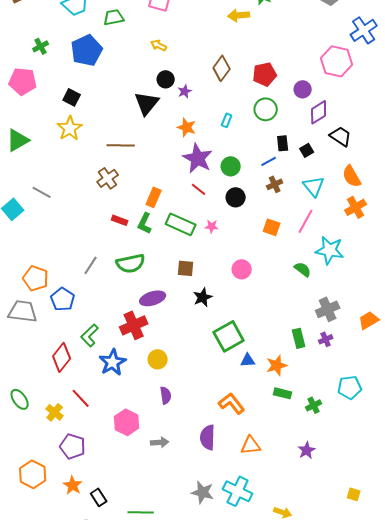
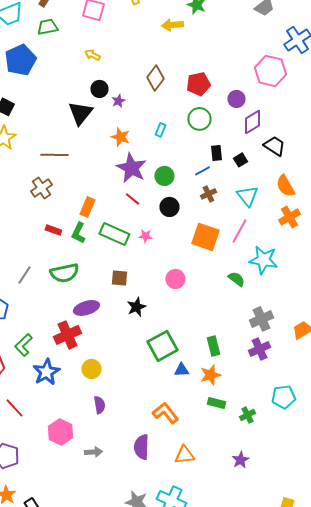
orange square: (272, 227) -> (205, 237), size x1.6
green rectangle: (299, 338) -> (213, 346), moved
purple cross: (326, 339) -> (259, 349), size x1.5

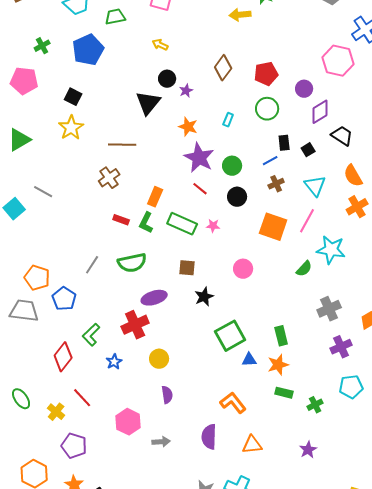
green semicircle: (236, 279) -> (304, 269), turned 96
purple cross: (259, 349) -> (341, 347), moved
blue star: (46, 372) -> (114, 362), size x0.6

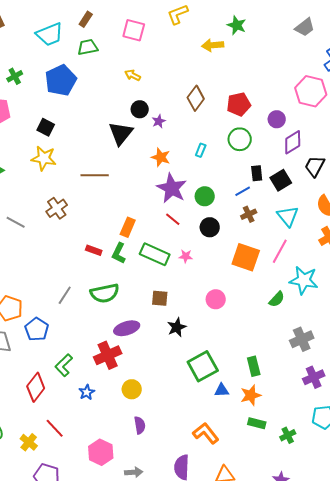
yellow star: (71, 128) -> (44, 158), turned -30
black trapezoid: (342, 136) -> (315, 166), turned -95
black square: (308, 150) -> (281, 180), size x1.5
brown cross: (109, 178) -> (57, 208), moved

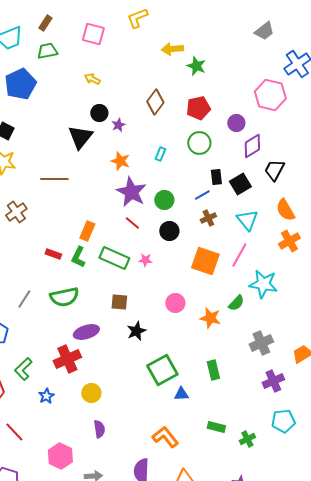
green star: (237, 25) -> (196, 66), moved
orange star: (251, 395) -> (210, 318), moved, turned 30

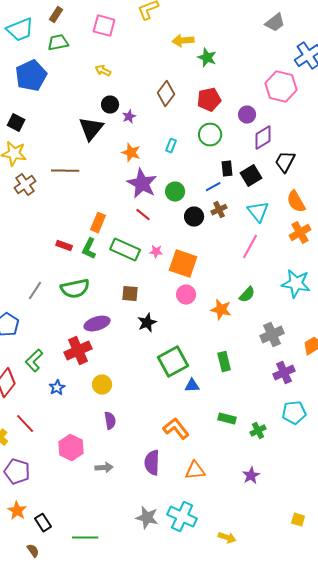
brown cross: (16, 212) -> (25, 185), moved
black circle: (169, 231) -> (194, 217), moved
orange square: (205, 261) -> (183, 264), moved
cyan star: (263, 284) -> (296, 284), moved

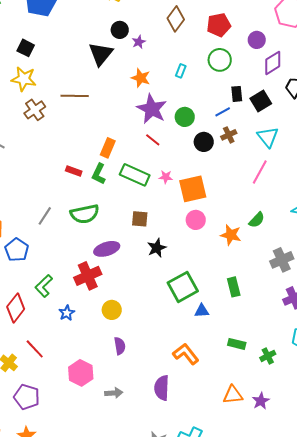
orange square: (183, 264) -> (193, 189), turned -32
orange triangle: (195, 471) -> (233, 395), moved

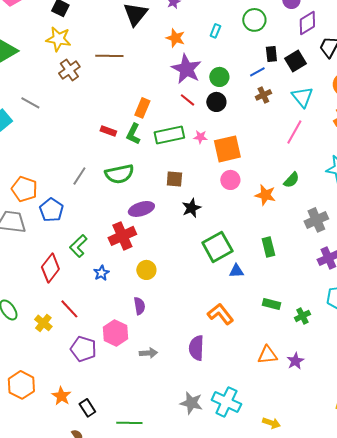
black circle: (204, 142) -> (216, 102), moved
green rectangle: (135, 175) -> (169, 135), turned -36
purple semicircle: (120, 346) -> (139, 306), moved
purple pentagon: (27, 397) -> (83, 349), moved

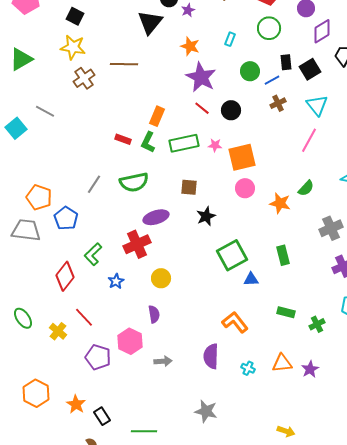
green circle: (219, 77) -> (250, 71), moved
cyan cross: (226, 402) -> (248, 368), moved, size x0.5

